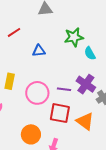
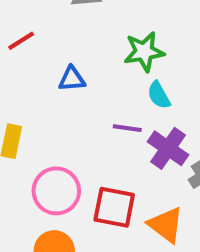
cyan semicircle: (90, 53) -> (159, 95), moved
purple line: (64, 89) -> (127, 128), moved
pink circle: (37, 93) -> (56, 191), moved

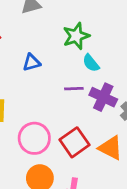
red square: (114, 207) -> (74, 142), turned -36

